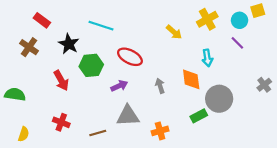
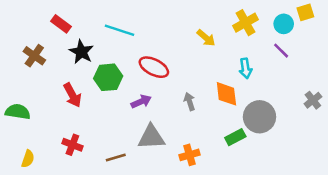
red rectangle: (42, 20) -> (61, 24), moved

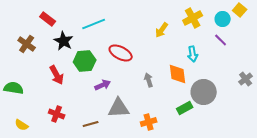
yellow square: (305, 12) -> (240, 10), turned -32
cyan line: (120, 30) -> (94, 24), turned -40
yellow arrow: (206, 38) -> (162, 30), turned 84
purple arrow: (141, 101) -> (103, 85), moved
yellow semicircle: (28, 159) -> (22, 125), turned 104

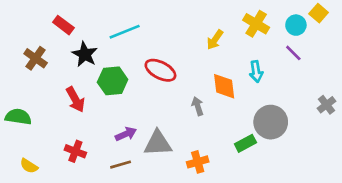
yellow cross: (193, 18) -> (256, 24), turned -30
orange diamond: (178, 74) -> (224, 86), moved
purple arrow: (103, 85) -> (126, 134), moved

